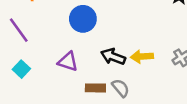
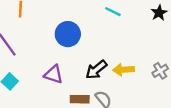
black arrow: (113, 57) -> (96, 70), turned -60

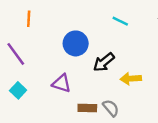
black arrow: (96, 70) -> (104, 62), moved

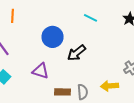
yellow arrow: (131, 79) -> (110, 86), moved
gray semicircle: (111, 108) -> (83, 92), turned 35

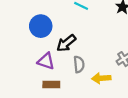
purple triangle: (41, 71) -> (46, 61), moved
gray semicircle: (83, 92) -> (79, 64), moved

